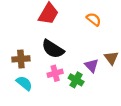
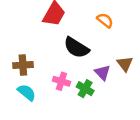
black semicircle: (53, 49) -> (76, 48), moved
pink cross: (55, 73) -> (61, 81), turned 32

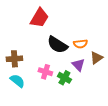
orange semicircle: (105, 20) -> (80, 44), moved, turned 136
brown triangle: (125, 64) -> (96, 58), turned 32

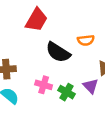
orange semicircle: (80, 44) -> (86, 40), moved
purple triangle: (78, 65) -> (91, 86), moved

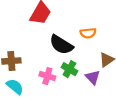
green cross: (67, 92) -> (69, 69), moved

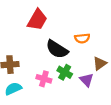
cyan semicircle: (15, 87) -> (13, 89), turned -63

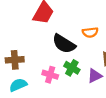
purple triangle: (87, 80) -> (95, 76), turned 48

